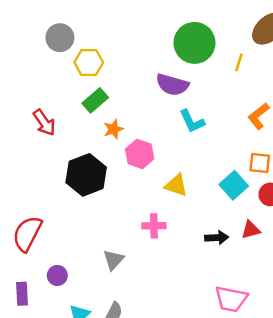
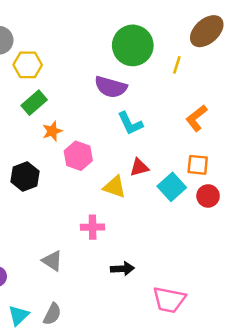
black hexagon: (86, 175) -> (25, 177), size x0.7
red triangle: (251, 230) -> (139, 167), moved
black arrow: (217, 238) -> (122, 269), moved
gray triangle: (113, 260) -> (52, 261), turned -40

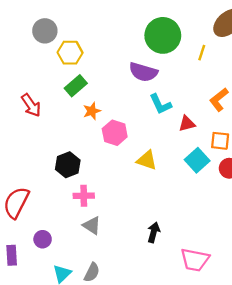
red triangle: (139, 167) -> (187, 124), moved
black hexagon: (25, 177) -> (68, 165), moved
pink cross: (93, 227) -> (84, 196), moved
black arrow: (122, 269) -> (154, 232), turned -72

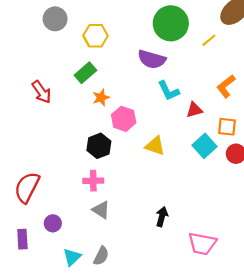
yellow hexagon: (70, 53) -> (96, 36), moved
yellow line: (202, 53) -> (209, 40), turned 32
black hexagon: (68, 165) -> (99, 146), moved

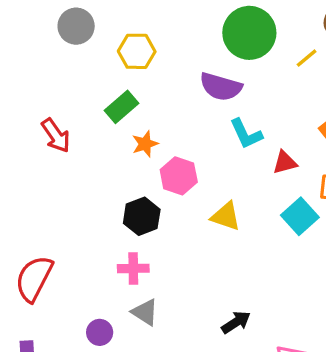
black arrow: (162, 217) -> (236, 322), turned 42
purple circle: (53, 223) -> (100, 332), moved

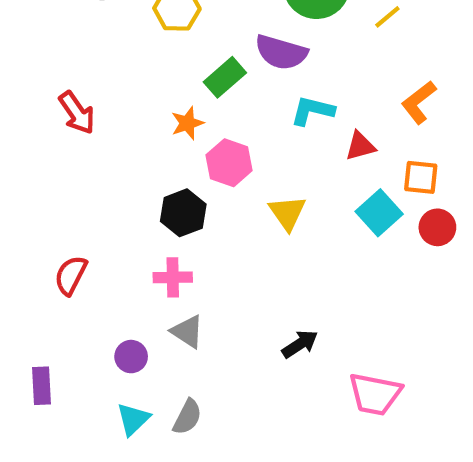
green rectangle: (121, 107) -> (225, 77), moved
cyan L-shape: (246, 134) -> (312, 111), turned 129
yellow triangle: (226, 216) -> (287, 213), turned 36
red semicircle: (34, 279) -> (71, 275), moved, size x0.7

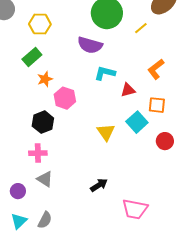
green rectangle: (225, 77) -> (32, 57), moved
yellow triangle: (287, 213) -> (106, 132), moved
red circle: (437, 227) -> (165, 141), moved

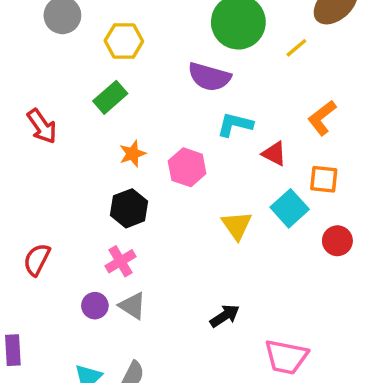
orange star: (45, 79) -> (132, 154), moved
red triangle: (128, 90) -> (274, 154), turned 42
pink hexagon: (65, 98) -> (187, 167), moved
pink cross: (38, 153) -> (121, 261), turned -30
purple circle: (18, 191) -> (95, 306), moved

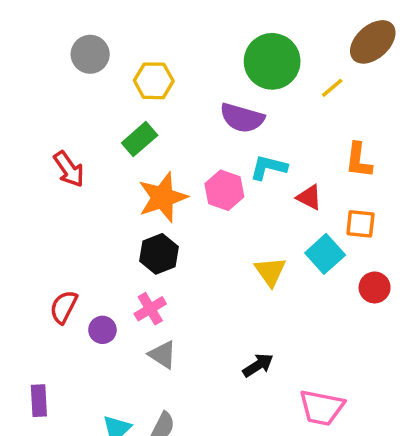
orange L-shape: (322, 118) -> (359, 160), turned -45
orange star: (132, 154) -> (163, 197), size x1.8
pink hexagon: (187, 167) -> (224, 190), moved
purple circle: (95, 306) -> (102, 330), moved

